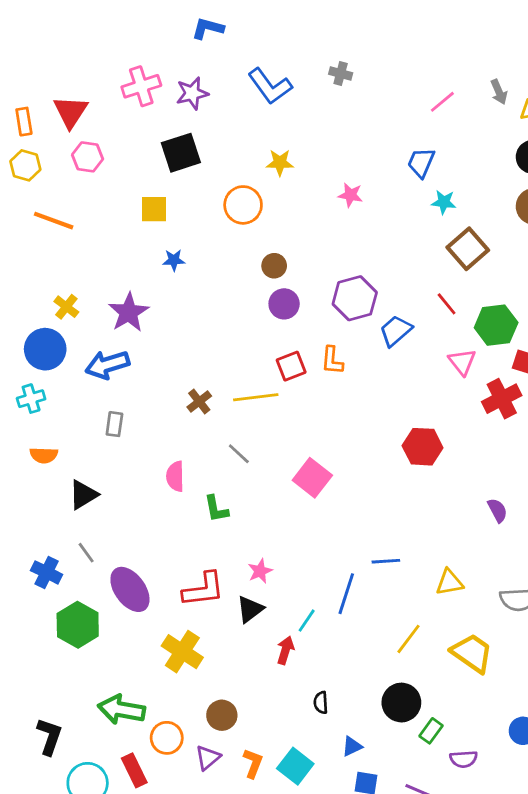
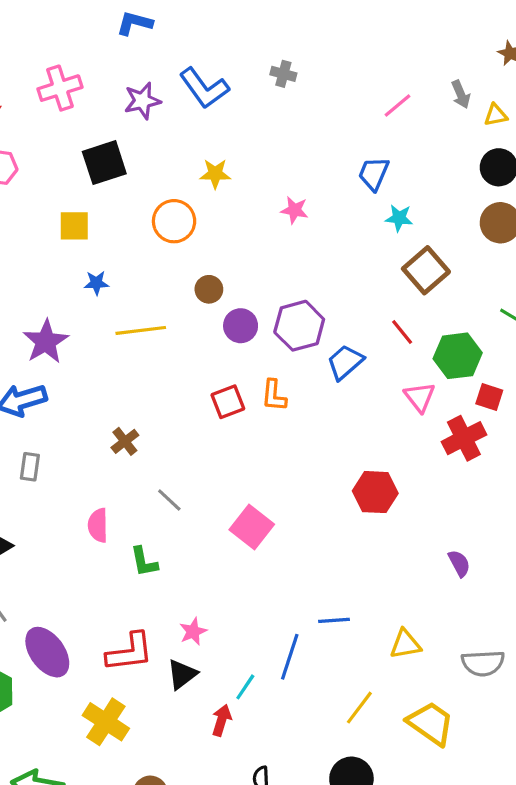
purple star: (192, 93) -> (142, 101), moved
purple circle: (284, 304) -> (241, 326), moved
yellow line: (256, 397) -> (141, 330), moved

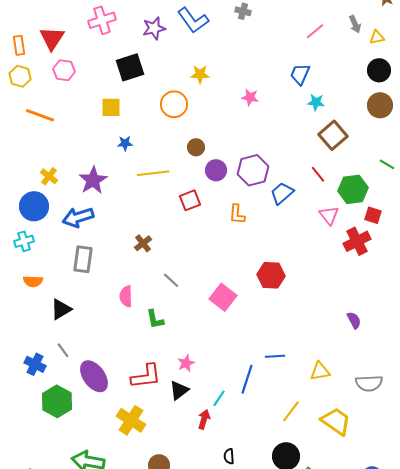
red square: (228, 402) -> (190, 200), moved
gray rectangle: (30, 467) -> (83, 259), size x1.5
red hexagon: (375, 492) -> (271, 275), moved

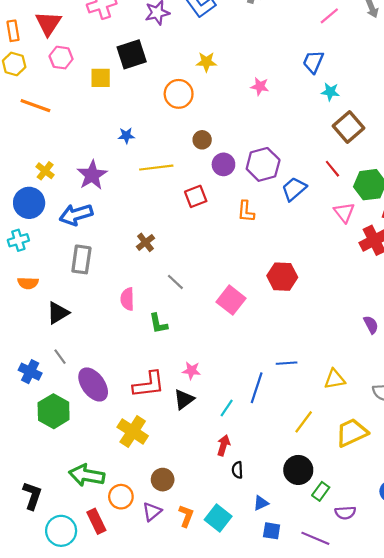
yellow square: (111, 107) -> (101, 78), moved
pink star: (186, 363) -> (191, 371), turned 30
red arrow: (204, 419) -> (223, 445), moved
yellow trapezoid: (336, 421) -> (352, 433), turned -60

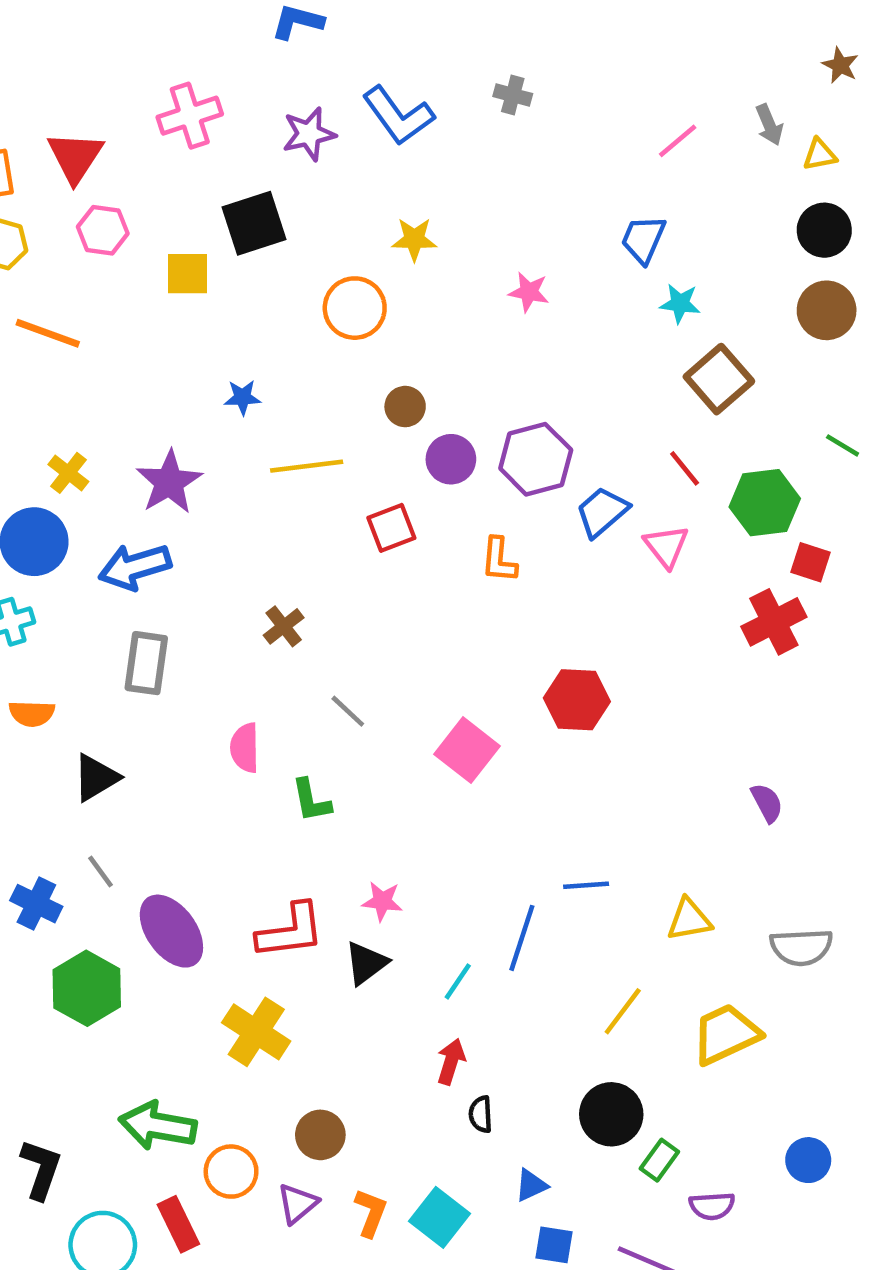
pink triangle: (344, 212) -> (666, 546), moved

